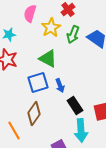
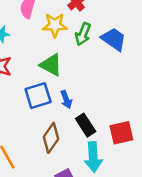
yellow star: (51, 28) -> (55, 25), turned 30
brown diamond: (34, 114) -> (51, 138), moved

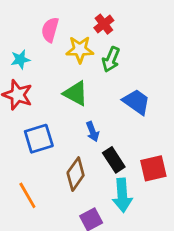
blue trapezoid: (114, 39) -> (136, 102), moved
blue square: (38, 96) -> (39, 139), moved

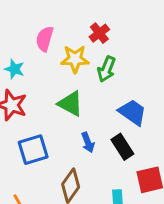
cyan star: (20, 59) -> (14, 69), turned 30
black rectangle: (114, 160) -> (122, 147), moved

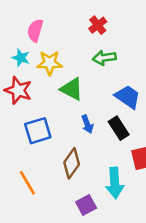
pink semicircle: (45, 39) -> (35, 30), moved
yellow star: (75, 59) -> (50, 63), moved
green arrow: (107, 69) -> (104, 58), turned 60

